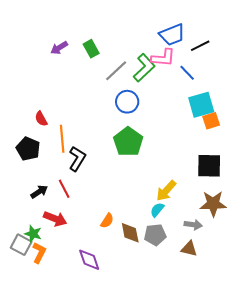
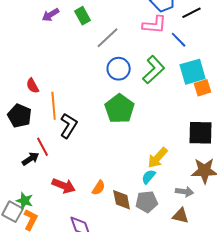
green L-shape: (144, 68) -> (154, 70), moved
red line: (64, 189) -> (43, 147), moved
red arrow: (55, 219) -> (64, 186), moved

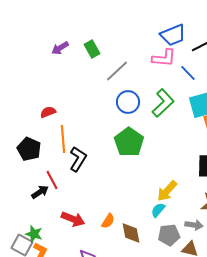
red semicircle: (33, 86) -> (48, 112), moved, turned 98
gray pentagon: (147, 202) -> (169, 235), moved

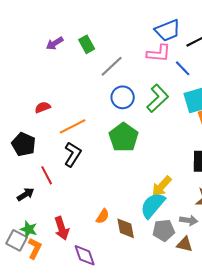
orange line: (63, 139) -> (73, 126), moved, turned 68
black arrow: (40, 192) -> (26, 194), moved
cyan semicircle: (158, 210) -> (153, 205), size x1.8
red arrow: (73, 219) -> (62, 228), moved, turned 50

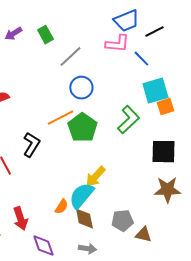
green L-shape: (158, 98) -> (128, 120), moved
orange line: (73, 126) -> (60, 118), moved
yellow arrow: (162, 186) -> (95, 177), moved
cyan semicircle: (153, 205) -> (81, 196), moved
gray arrow: (189, 220) -> (87, 249), moved

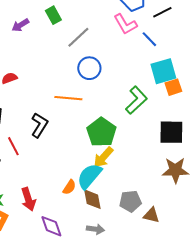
purple arrow: (13, 34) -> (20, 25), moved
pink L-shape: (117, 44) -> (125, 24), turned 55
orange line: (60, 118) -> (68, 98), turned 32
green pentagon: (82, 128) -> (101, 132), moved

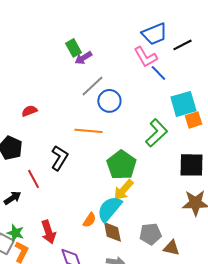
purple arrow: (20, 25) -> (83, 58), moved
gray line: (78, 37) -> (92, 86), moved
blue line: (149, 39) -> (158, 73), moved

